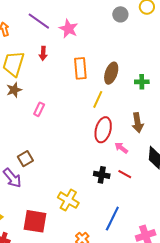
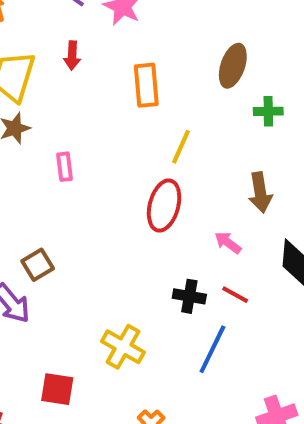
brown ellipse: (111, 73) -> (233, 66), moved
pink rectangle: (39, 109) -> (65, 167), turned -32
red ellipse: (103, 130) -> (164, 206), moved
blue line: (112, 219) -> (212, 349), moved
red square: (35, 221) -> (57, 389), size x0.7

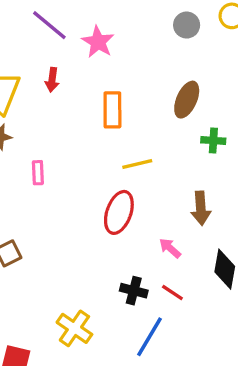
yellow line: (181, 147) -> (137, 164), turned 48

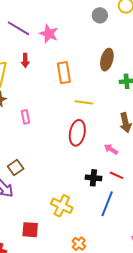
yellow line: (137, 164) -> (84, 102), turned 30

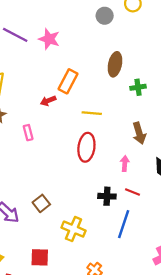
red arrow: (25, 60) -> (48, 101), moved, turned 72
orange rectangle: (64, 73) -> (68, 81), turned 40
pink arrow: (111, 149) -> (125, 163), turned 64
brown square: (16, 168) -> (41, 203), moved

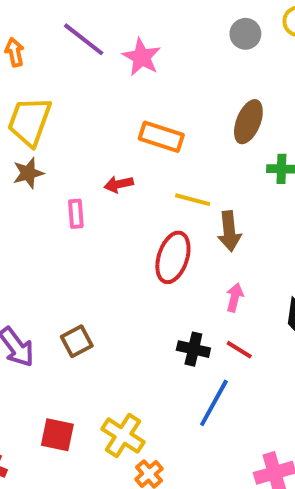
orange rectangle: (68, 81) -> (161, 137), turned 70
red arrow: (48, 101) -> (119, 184), moved
brown arrow: (139, 133) -> (229, 231), moved
yellow cross: (74, 229) -> (123, 435), moved

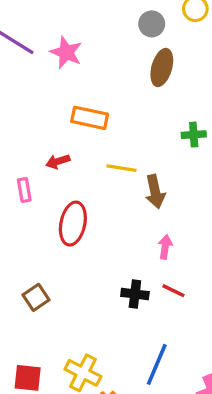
brown ellipse: (248, 122) -> (162, 68), moved
red ellipse: (173, 257) -> (73, 224), moved
blue line: (214, 403) -> (157, 364), moved

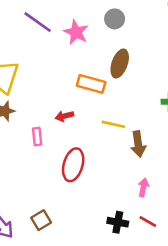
gray circle: (152, 24) -> (115, 19), moved
brown ellipse: (162, 68) -> (120, 63), moved

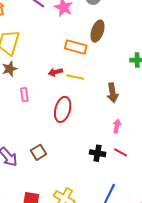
yellow line: (113, 124) -> (75, 77), moved
pink rectangle: (37, 137) -> (24, 95), moved

